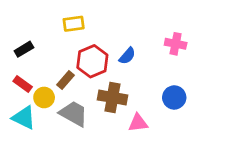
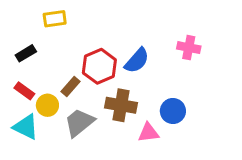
yellow rectangle: (74, 24) -> (55, 19), moved
blue semicircle: (127, 56) -> (137, 61), size x1.4
blue circle: (174, 97) -> (173, 111), moved
gray trapezoid: (74, 114) -> (79, 123), turned -68

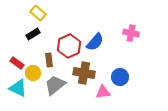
yellow rectangle: (55, 19) -> (38, 13), turned 49
black rectangle: (26, 53) -> (33, 34), moved
brown rectangle: (71, 86) -> (49, 60), turned -48

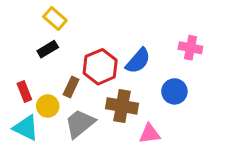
brown rectangle: (49, 60) -> (71, 87), turned 32
red rectangle: (17, 63) -> (24, 91), turned 32
blue circle: (120, 77) -> (174, 91), moved

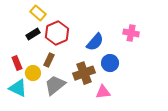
red hexagon: (100, 67) -> (57, 33), moved
blue circle: (174, 91) -> (110, 63), moved
brown cross: (122, 106) -> (84, 73), turned -30

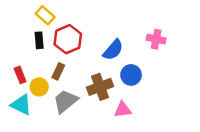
black rectangle: (33, 34) -> (39, 40), turned -64

